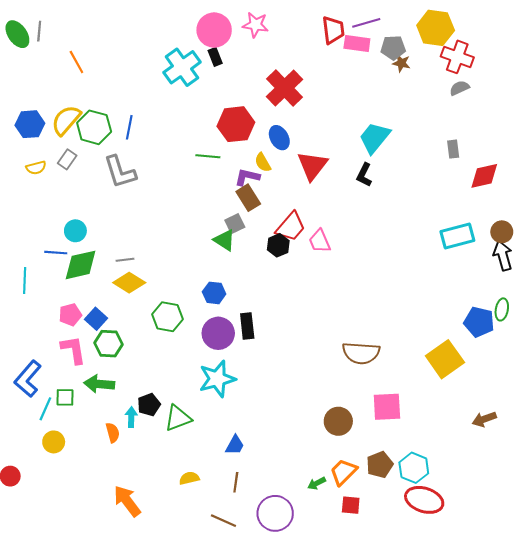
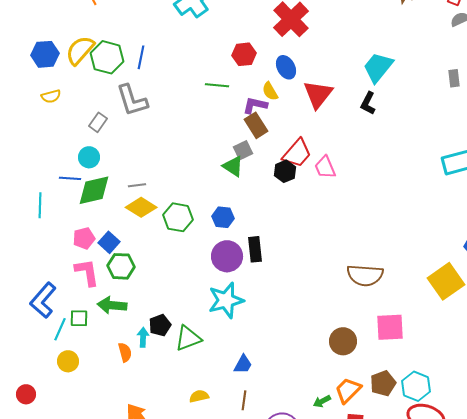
red hexagon: (236, 124) -> (244, 54), size x0.7
gray rectangle: (67, 159) -> (98, 122), moved
green hexagon: (168, 317) -> (178, 217), moved

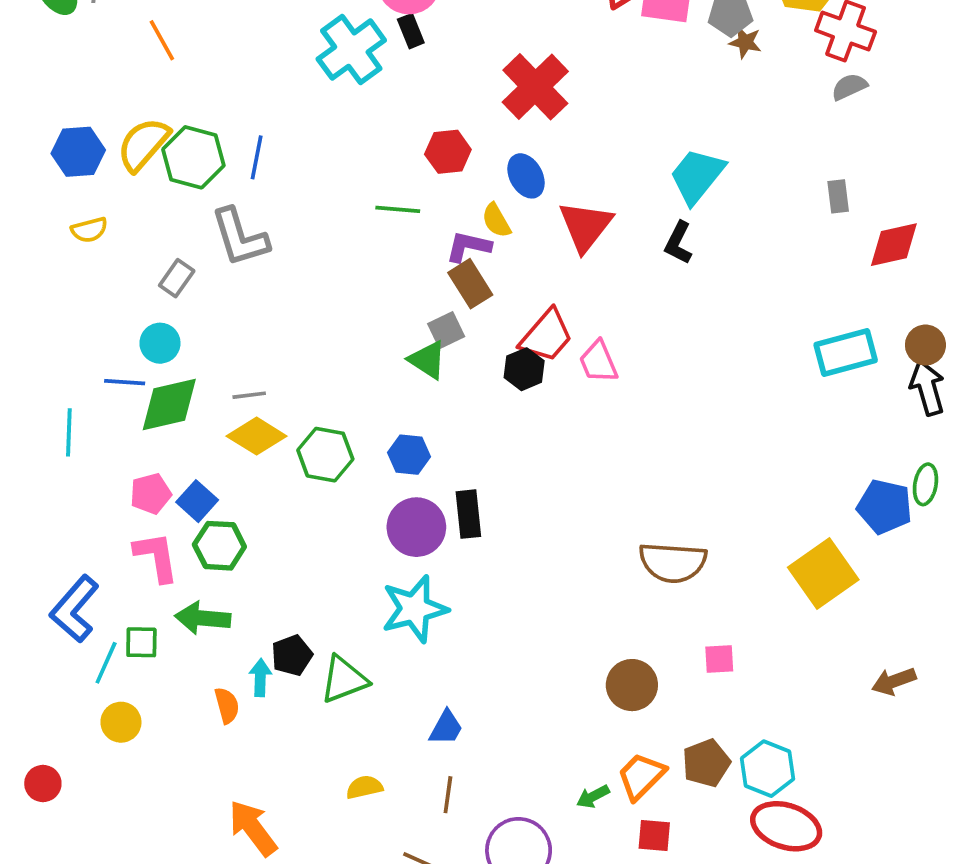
pink square: (390, 327) -> (719, 659), size x0.6

